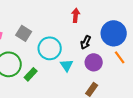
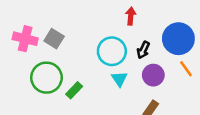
gray square: (24, 33) -> (54, 39), moved
cyan circle: (50, 48) -> (112, 51), moved

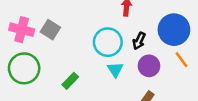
green circle: (46, 78) -> (24, 68), moved

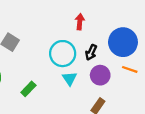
orange line: (181, 60) -> (130, 69), turned -35

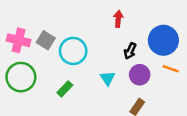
cyan circle: (63, 54) -> (73, 51), moved

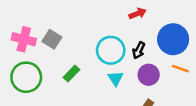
red arrow: (118, 19) -> (138, 14), moved, turned 63
cyan circle: (73, 51) -> (111, 50), moved
green rectangle: (65, 89) -> (71, 74), moved

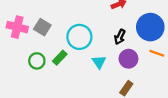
cyan circle: (111, 50) -> (79, 37), moved
green circle: (26, 77) -> (37, 61), moved, size x0.6

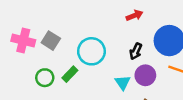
cyan triangle: (99, 62) -> (123, 82), moved

